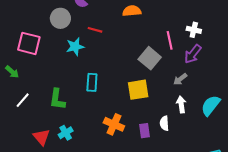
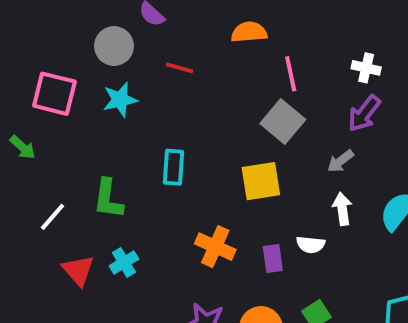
pink line: (170, 40) -> (291, 74), moved
cyan star: (75, 47) -> (120, 100), moved
white line: (23, 100) -> (52, 217), moved
white semicircle: (164, 123) -> (311, 245), turned -80

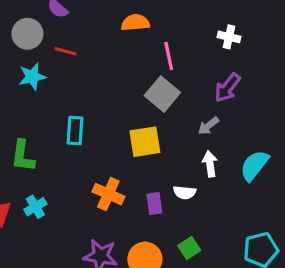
red line: (180, 68) -> (66, 51), moved
white cross: (366, 68) -> (229, 37), moved

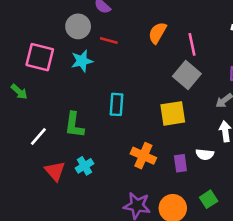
orange semicircle: (135, 23) -> (157, 33), moved, turned -55

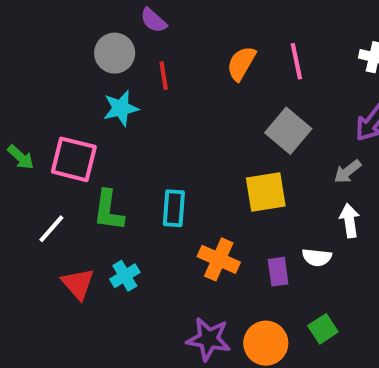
red line: (109, 40) -> (164, 76), turned 66
pink line: (192, 44) -> (296, 61), moved
pink square: (40, 57) -> (74, 159), moved
cyan rectangle: (116, 104) -> (174, 208), moved

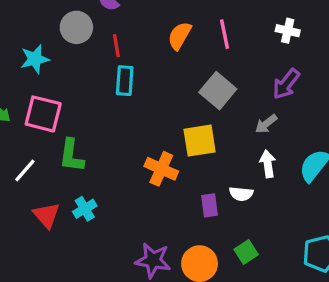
cyan star: (121, 108) -> (35, 59), moved
cyan rectangle: (174, 208) -> (125, 81), moved
orange cross: (219, 259) -> (161, 169), moved

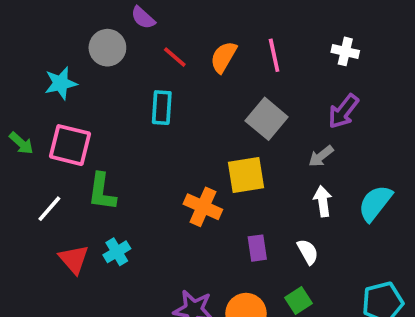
red line: (116, 46) -> (175, 57), moved, turned -40
white semicircle: (241, 194) -> (308, 252), moved, turned -125

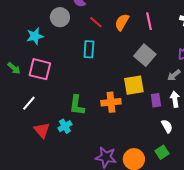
green L-shape: (102, 192) -> (77, 105), moved
orange cross: (203, 207) -> (111, 102), turned -30
purple rectangle: (257, 248) -> (156, 100), moved

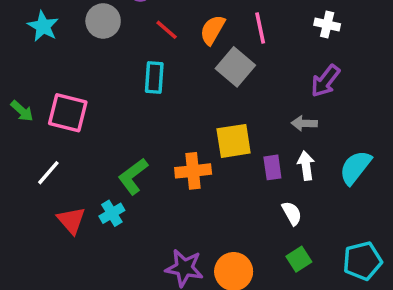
cyan star: (35, 36) -> (43, 26), moved, turned -30
gray square: (145, 55) -> (235, 67), moved
gray arrow: (174, 75) -> (304, 123), turned 40
green L-shape: (77, 105) -> (133, 176), turned 45
green square: (162, 152) -> (299, 259), moved

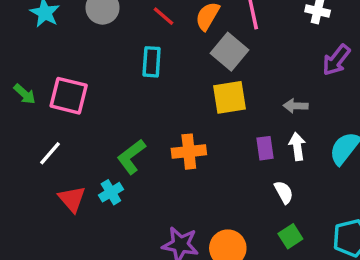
purple arrow: (325, 81) -> (336, 60), moved
yellow square: (234, 141) -> (230, 97), moved

